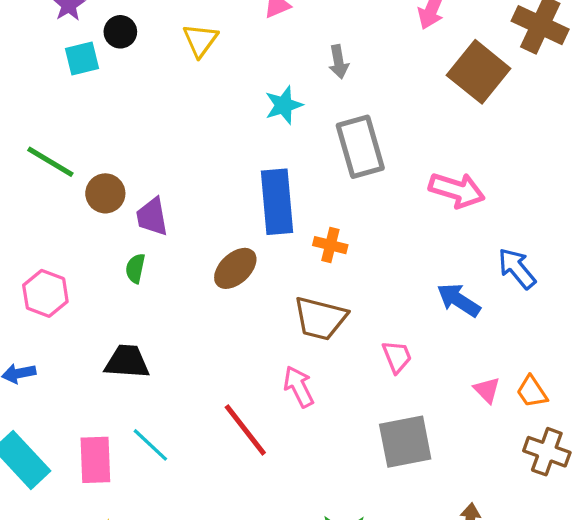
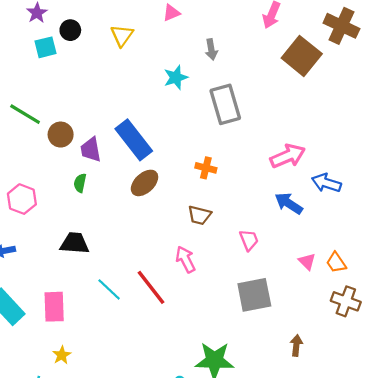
pink arrow: (457, 190) -> (288, 156), moved, turned -40
blue rectangle: (277, 202) -> (134, 140), moved, turned -33
blue arrow: (517, 268) -> (326, 183), turned -32
brown trapezoid: (320, 318) -> (199, 215), size x0.7
cyan line: (150, 445) -> (109, 289), moved

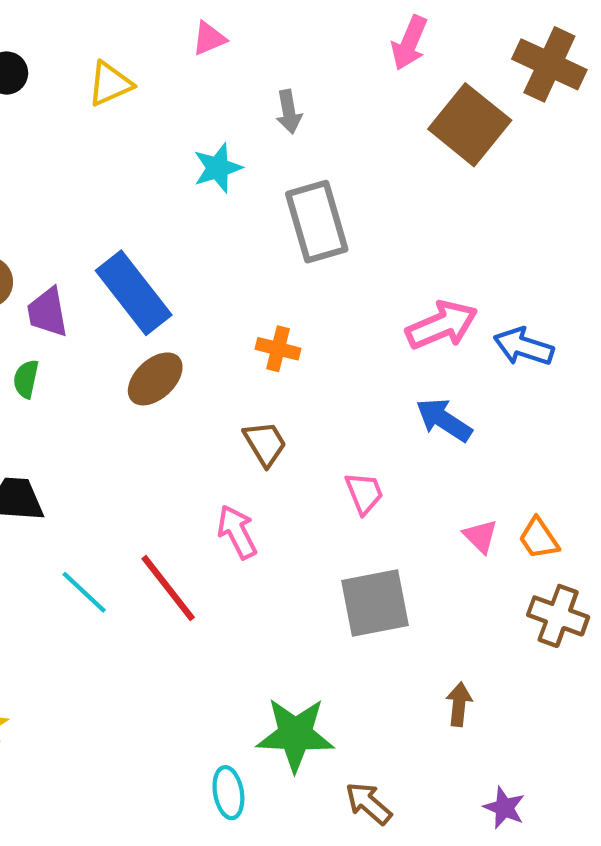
yellow triangle: (122, 36) -> (110, 84), turned 30
blue arrow: (326, 183) -> (524, 347), moved
brown trapezoid: (199, 215) -> (265, 444), turned -135

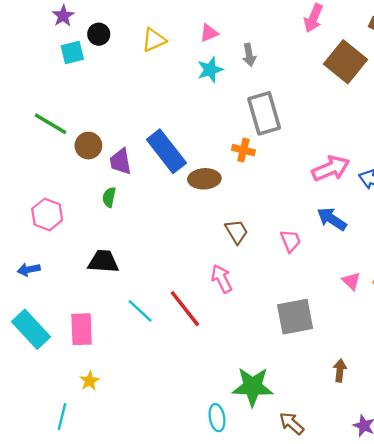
pink triangle: (209, 39) -> (209, 33), moved
cyan star: (218, 168) -> (210, 70), moved
orange cross: (278, 349) -> (243, 150), moved
brown ellipse: (155, 379) -> (204, 179), moved, turned 40
pink trapezoid: (364, 493) -> (290, 241), moved

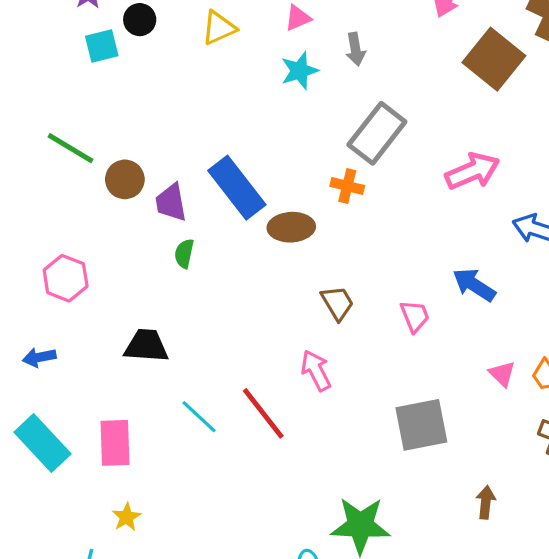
gray rectangle: (264, 113) -> (377, 133), turned 54
pink arrow: (331, 168) -> (472, 171), moved
green semicircle: (109, 197) -> (184, 254), moved

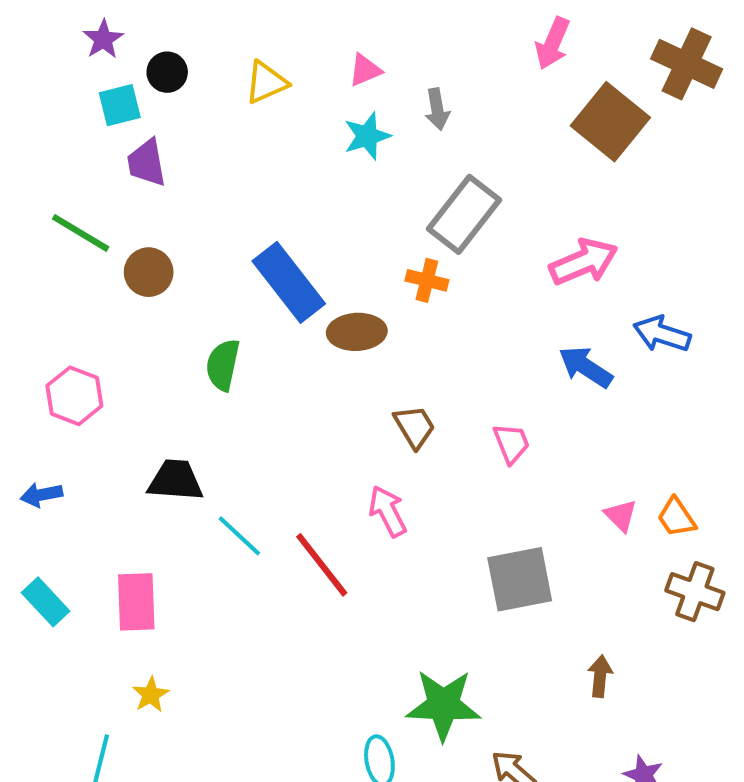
purple trapezoid: (171, 202) -> (147, 163), moved
green semicircle: (184, 254) -> (223, 365), size x1.4
blue arrow: (474, 285) -> (586, 367), moved
cyan line: (199, 417) -> (239, 536), moved
cyan rectangle: (42, 443) -> (46, 602), size x0.7

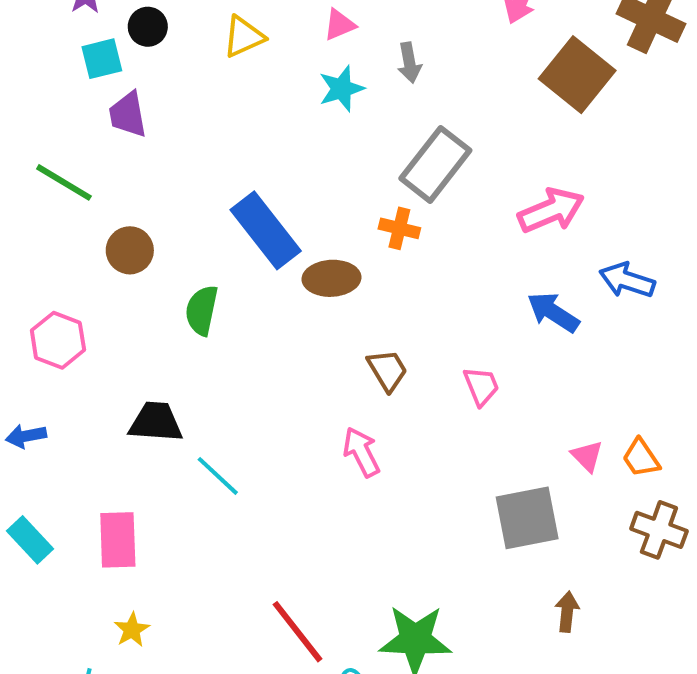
brown circle: (149, 272) -> (130, 250), moved
red line: (322, 565) -> (298, 632), moved
gray square: (520, 579) -> (527, 518), moved

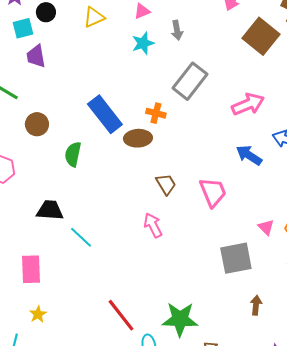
orange cross: (399, 228) -> (156, 113), moved
pink trapezoid: (481, 386) -> (213, 192), size x1.5

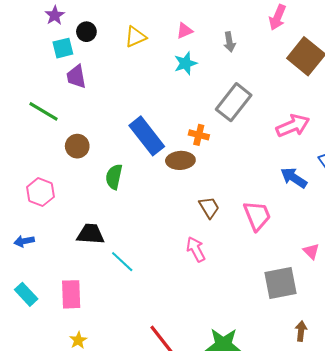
gray arrow: (177, 30) -> (229, 42), moved

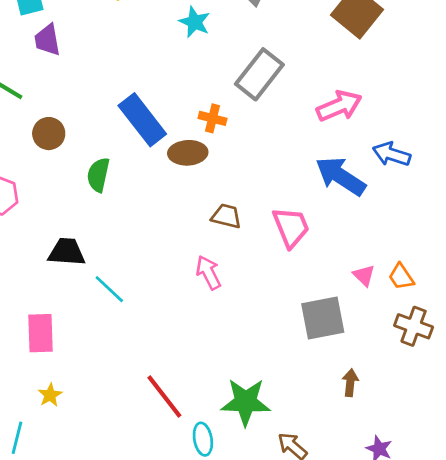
cyan star: (186, 63) -> (195, 22), turned -30
blue arrow: (294, 178) -> (341, 176), size x1.4
brown trapezoid: (209, 207) -> (226, 216), turned -45

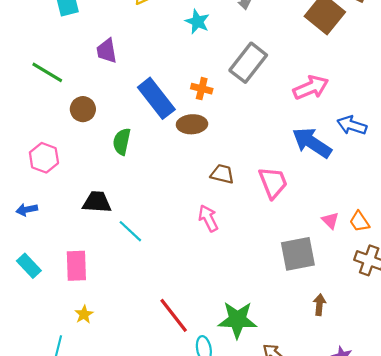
purple trapezoid: (47, 40) -> (107, 51), moved
orange cross: (213, 118) -> (202, 89), moved

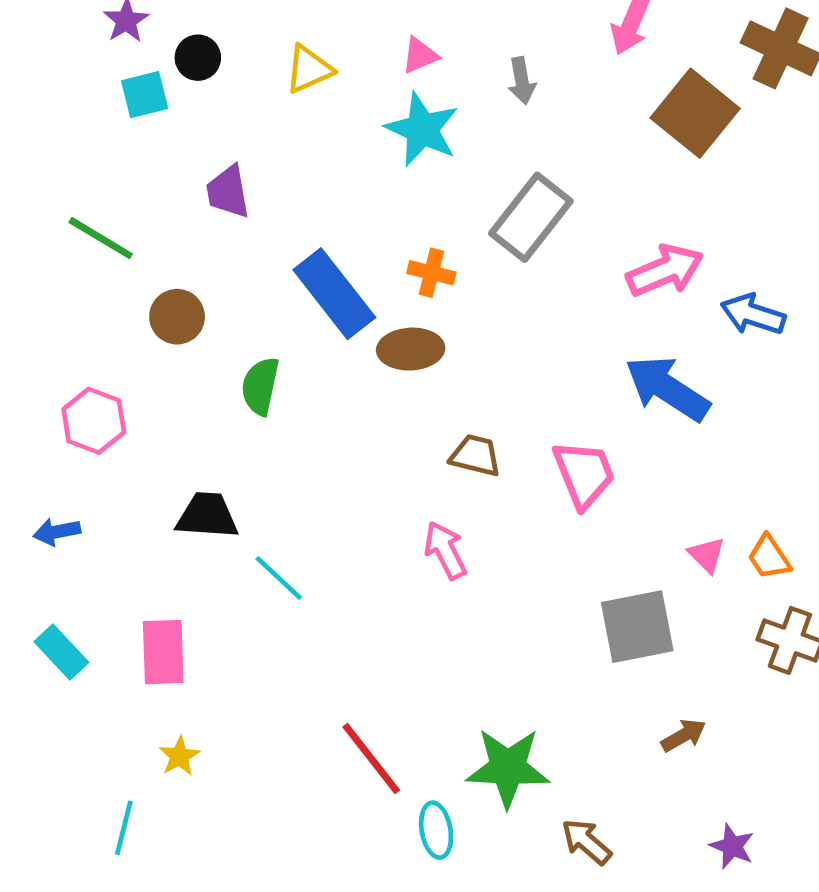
cyan star: (197, 22) -> (422, 129), size x1.4
blue arrow: (352, 125) -> (753, 314), moved
brown arrow: (319, 305) -> (684, 735), turned 54

